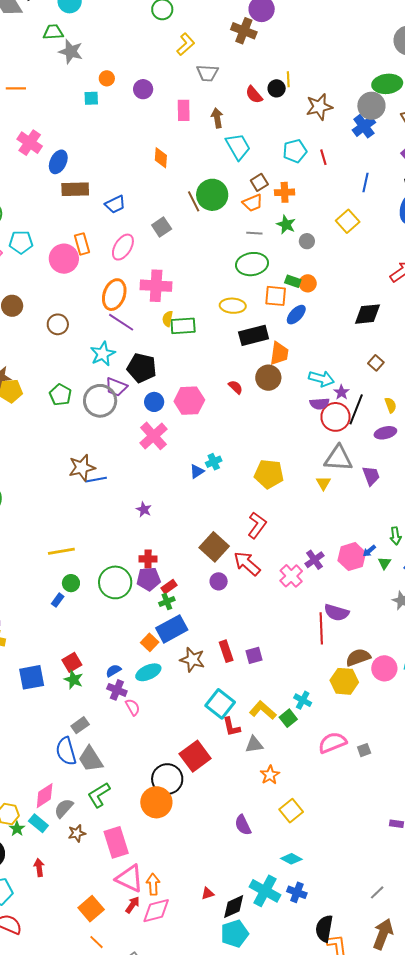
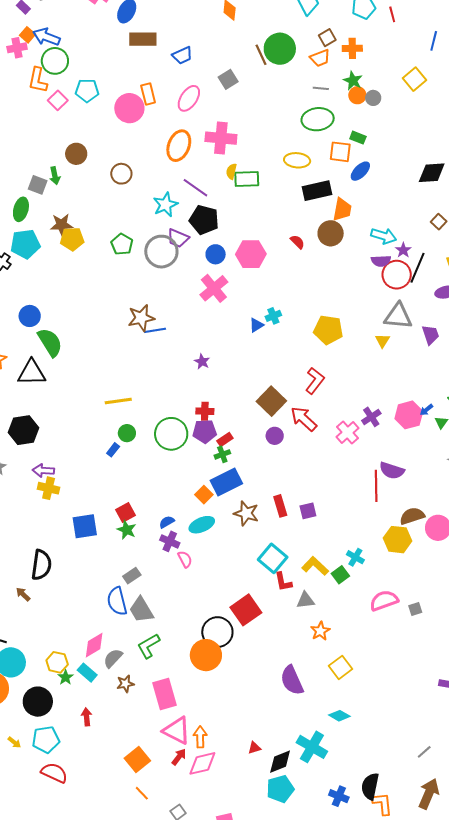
orange circle: (308, 283) -> (357, 95), moved
purple line: (121, 322) -> (195, 188), moved
purple semicircle: (243, 825) -> (292, 680), size x1.4
blue cross: (297, 892) -> (339, 796), moved

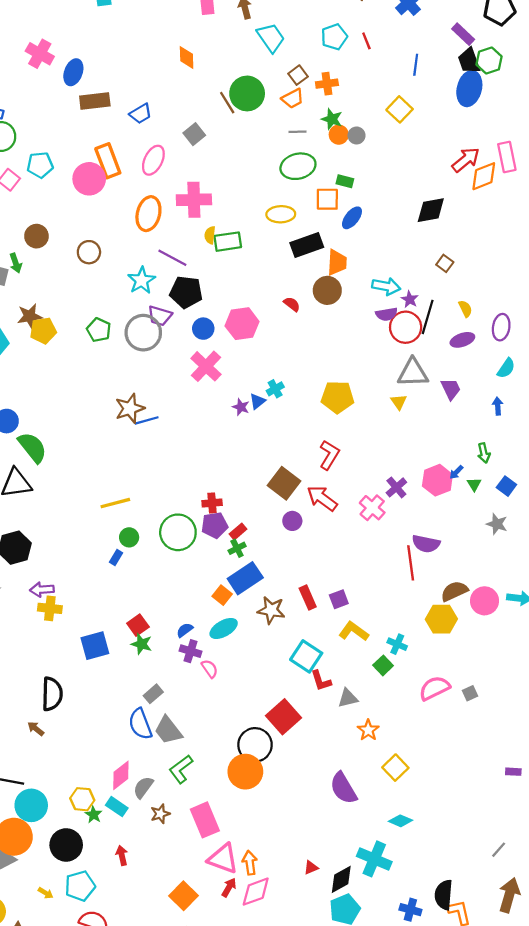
orange rectangle: (148, 94) -> (108, 161), size x1.4
purple star: (202, 362) -> (241, 407), moved
yellow L-shape: (315, 566) -> (354, 631), moved

